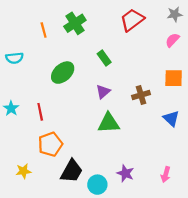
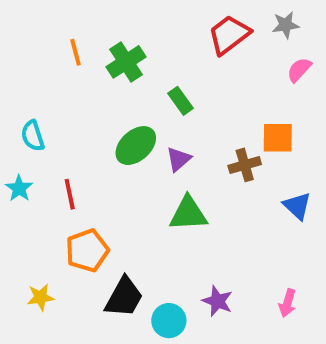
gray star: (175, 14) -> (286, 25), moved
green cross: (75, 23) -> (126, 62), moved
cyan semicircle: (14, 58) -> (33, 136), moved, turned 78
green ellipse: (63, 73) -> (136, 146), moved
orange square: (174, 78) -> (278, 138), moved

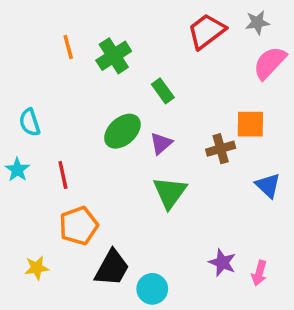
pink semicircle: (299, 70) -> (270, 63), size x1.5
green triangle: (188, 214) -> (170, 192), turned -51
purple star: (217, 301) -> (222, 263), moved

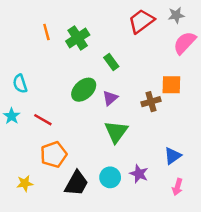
red line: (63, 175) -> (43, 120), turned -48
blue triangle: (268, 185) -> (173, 156), moved, turned 42
purple star: (222, 263) -> (139, 174), moved
cyan circle: (152, 289) -> (110, 177), moved

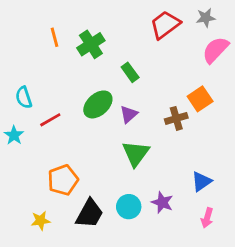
orange square: (171, 85) -> (200, 99), turned -35
red line: (43, 120) -> (50, 120), moved, turned -60
yellow star: (25, 183) -> (41, 221), moved

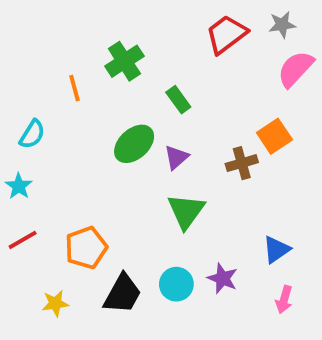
orange line: (55, 37) -> (75, 88), moved
cyan semicircle: (24, 97) -> (32, 134), turned -130
red line: (50, 120) -> (23, 240), moved

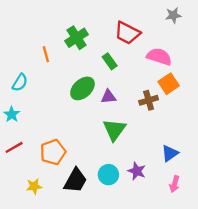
red trapezoid: (226, 34) -> (127, 33), moved, turned -116
pink semicircle: (296, 69) -> (159, 57), moved, turned 65
purple triangle: (176, 157) -> (108, 97), turned 35

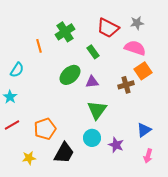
gray star: (173, 15) -> (137, 23), moved
cyan circle: (108, 175) -> (92, 138), moved

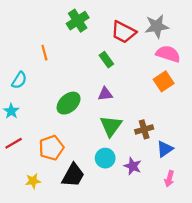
gray star: (137, 23) -> (157, 26), size x1.5
green cross: (65, 32) -> (78, 21), moved
pink semicircle: (135, 48) -> (168, 54), moved
green ellipse: (70, 75) -> (69, 103), moved
brown cross: (126, 85) -> (144, 129), moved

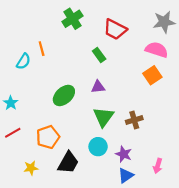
gray star: (157, 26) -> (164, 22), moved
cyan semicircle: (19, 80) -> (23, 61), moved
blue triangle: (165, 149) -> (126, 175), moved

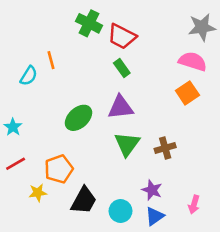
green cross: (72, 19) -> (89, 23), turned -30
red trapezoid: (115, 29) -> (122, 36), moved
purple triangle: (98, 87) -> (120, 107), size x1.5
cyan circle: (98, 147) -> (120, 211), moved
yellow star: (31, 168) -> (38, 193), moved

